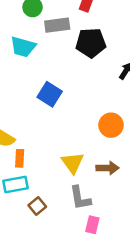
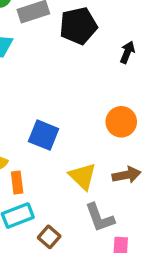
blue square: (50, 94) -> (44, 135), moved

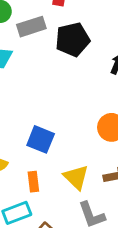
orange rectangle: (17, 183) -> (33, 182), moved

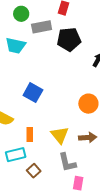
blue square: (41, 139) -> (33, 93), moved

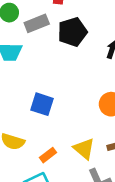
orange rectangle: (30, 134) -> (48, 155), turned 64

